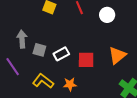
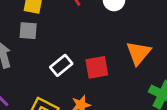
gray square: (39, 50) -> (28, 31), moved

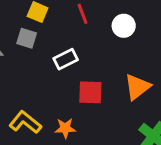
white rectangle: (61, 65) -> (66, 59), moved

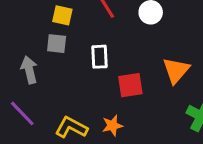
white rectangle: (66, 59) -> (99, 57), turned -55

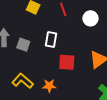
gray square: (57, 44) -> (23, 45), moved

